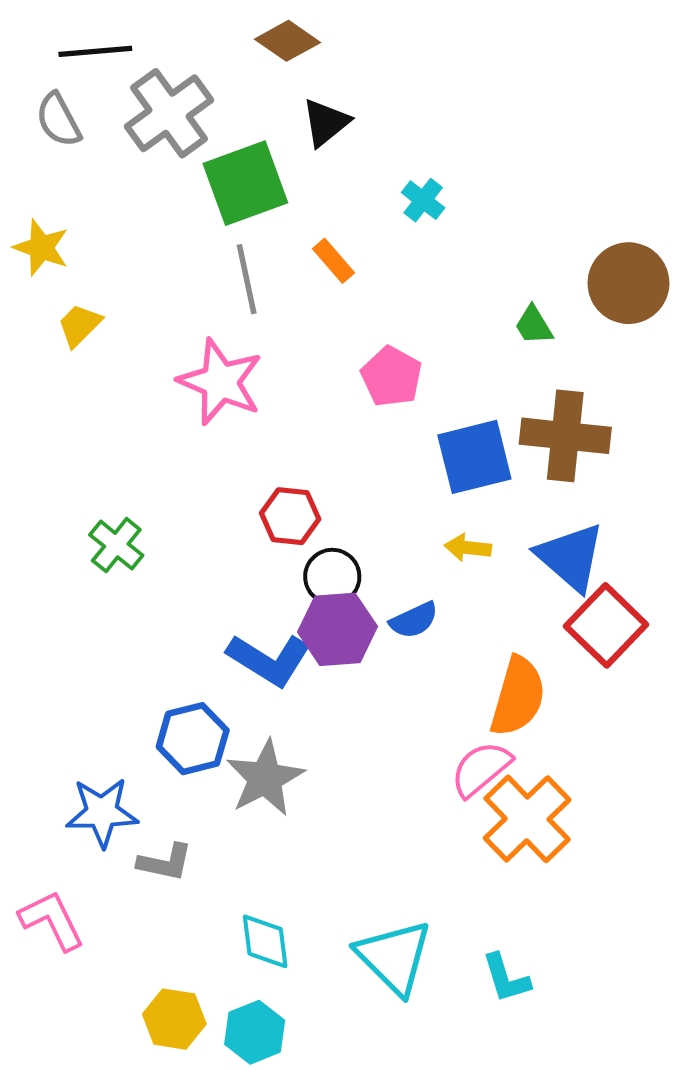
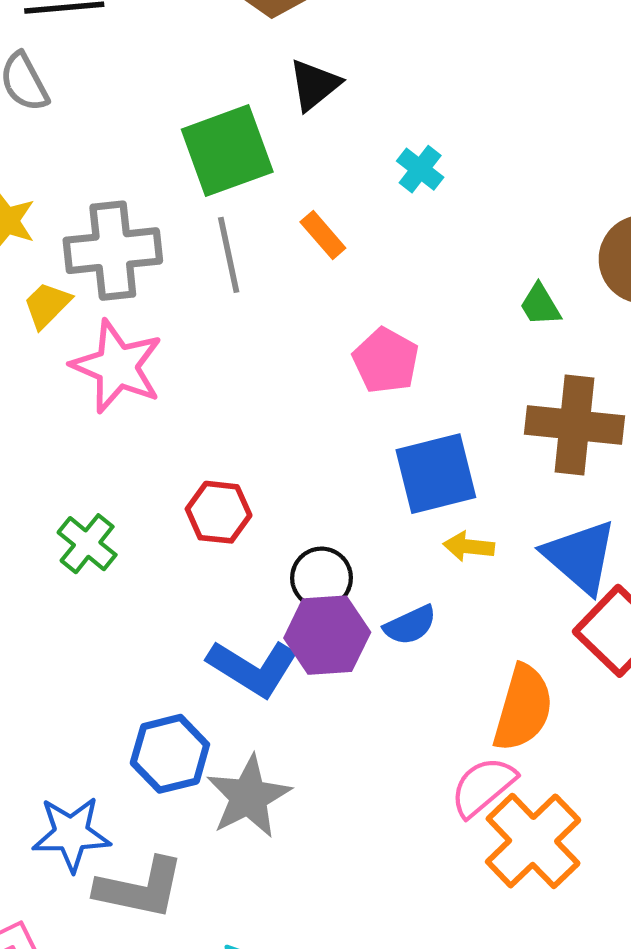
gray cross: (169, 113) -> (113, 251), moved, turned 30
pink star: (220, 382) -> (117, 366), moved
blue square: (474, 457) -> (436, 474), moved
red hexagon: (290, 516) -> (219, 512), moved
gray L-shape: (165, 862) -> (140, 888), size x1.5

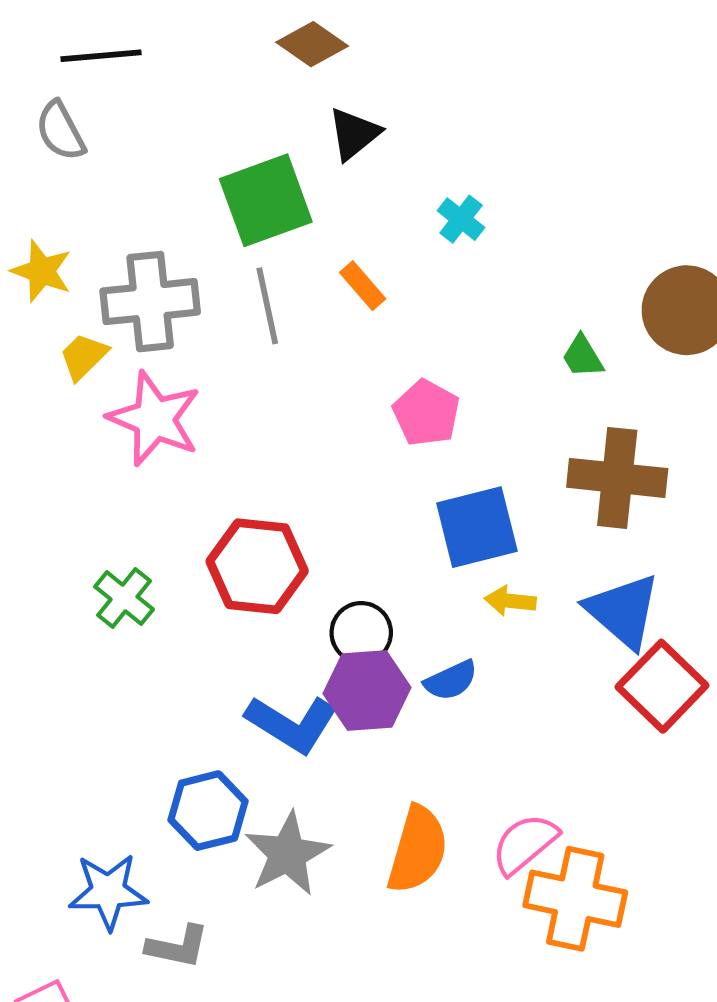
red hexagon: (219, 512) -> (257, 566), size x1.5
orange semicircle: (523, 708) -> (418, 850), moved
orange cross: (533, 841) -> (575, 899), turned -34
gray L-shape: (140, 888) -> (178, 947), size x0.7

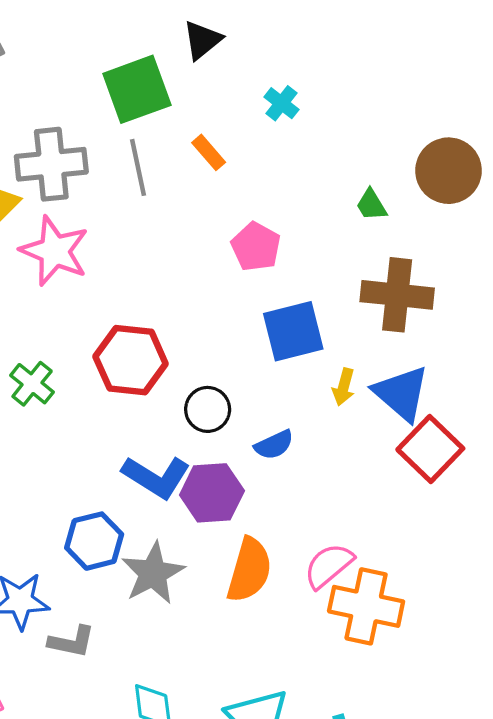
yellow arrow: (510, 601) -> (344, 387), moved, turned -81
purple hexagon: (367, 691) -> (212, 493), moved

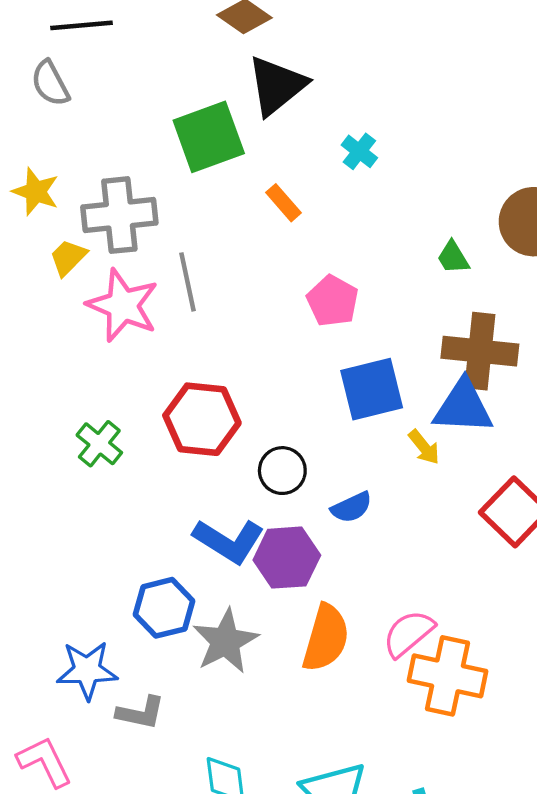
black triangle: (202, 40) -> (277, 86), size x1.5
gray line: (138, 167) -> (187, 282), moved
yellow arrow: (344, 387) -> (424, 447), turned -54
blue triangle: (401, 393) -> (463, 407), moved, turned -38

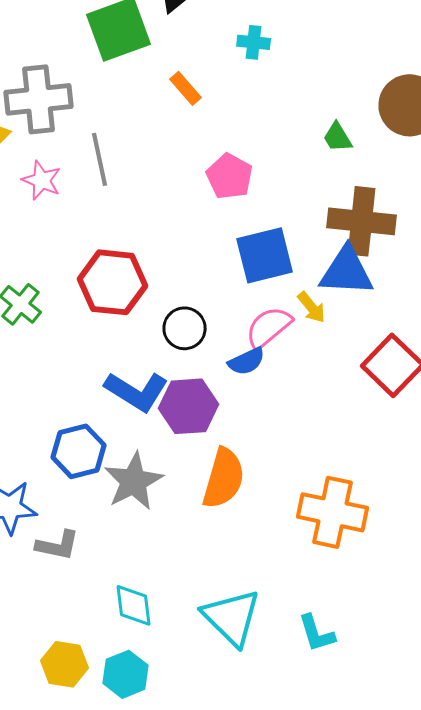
cyan cross: (359, 151) -> (254, 42), turned -32
pink star: (123, 305) -> (42, 180), size x0.6
pink semicircle: (408, 633) -> (269, 327), moved

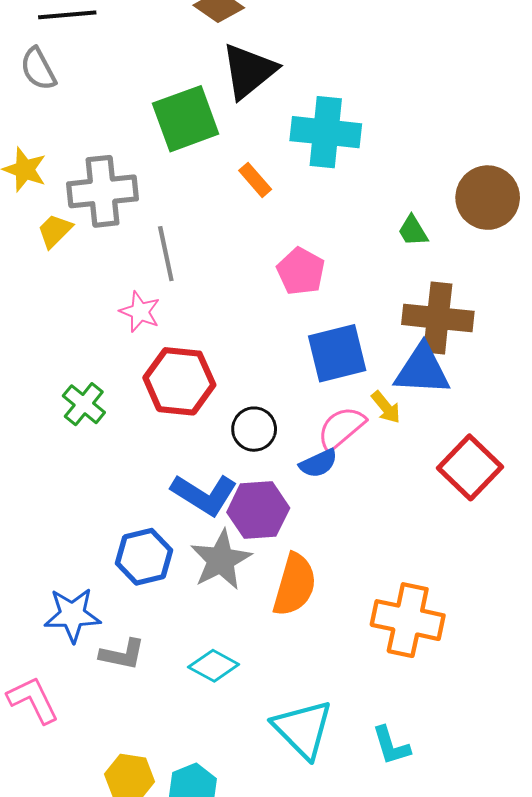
cyan cross: (254, 42) -> (326, 132), size x2.0
pink star: (42, 180) -> (140, 312), moved
gray star: (134, 481) -> (221, 560), moved
cyan diamond: (134, 605) -> (214, 666), moved, turned -54

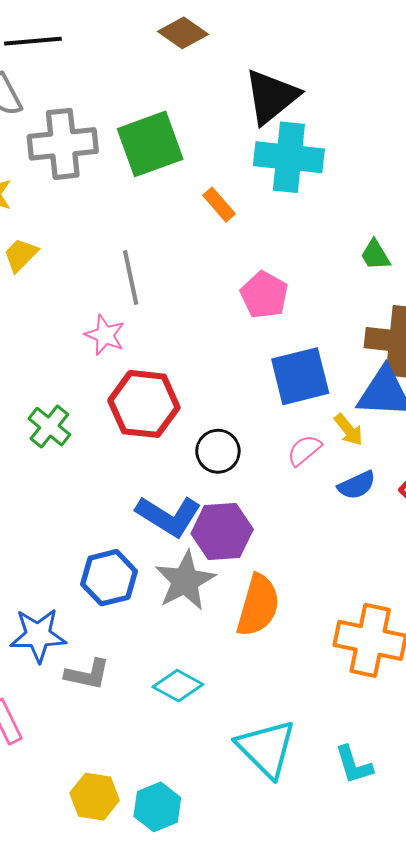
black triangle: (249, 71) -> (271, 97), moved
gray cross: (103, 191) -> (63, 144), moved
pink semicircle: (341, 428) -> (304, 450), size x0.7
blue semicircle: (318, 463) -> (357, 485), moved

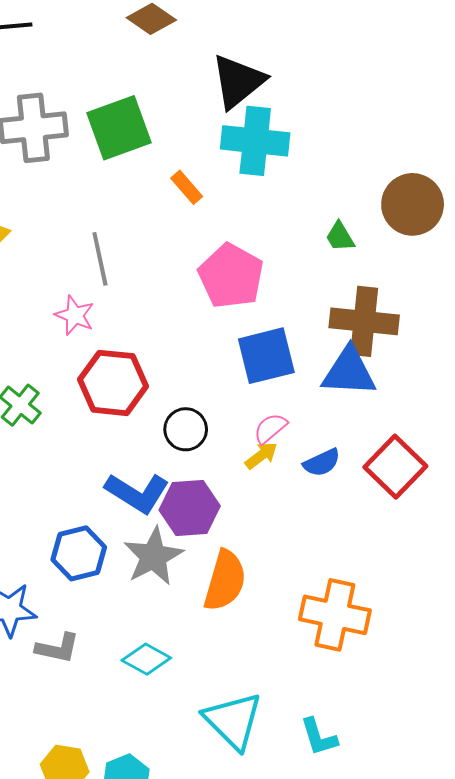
pink pentagon: (264, 295) -> (231, 276), size x1.4
yellow arrow: (348, 430) -> (261, 456), moved, turned -88

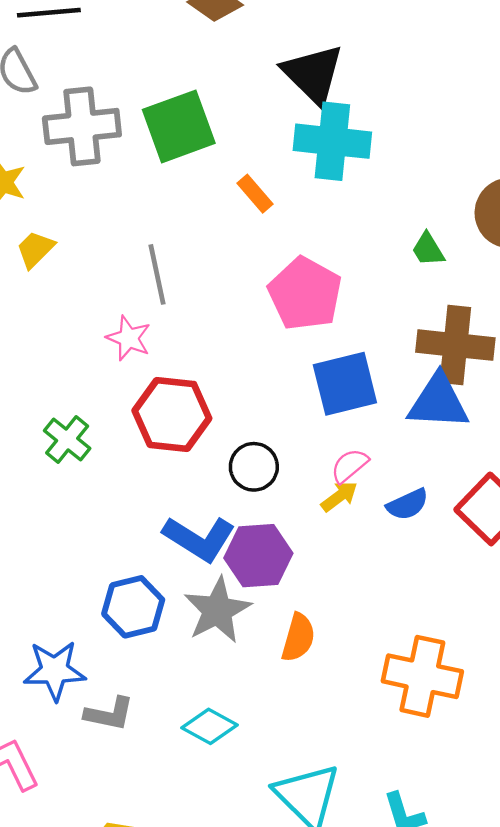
black triangle: (238, 81) -> (313, 74), turned -36
orange semicircle: (225, 581) -> (298, 638), size x0.7

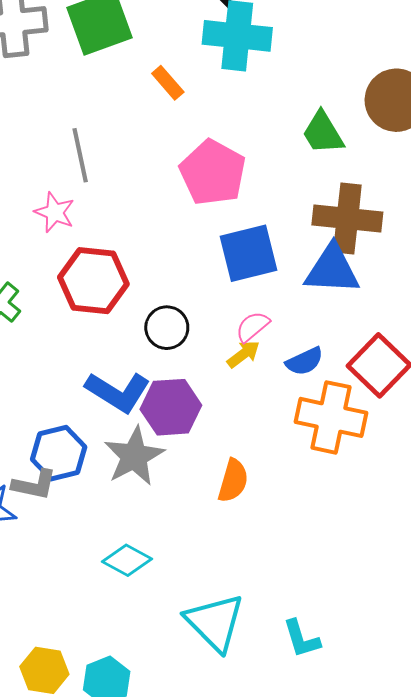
green trapezoid: (428, 249) -> (323, 133), size x1.4
orange semicircle: (298, 638) -> (233, 481), moved
orange cross: (422, 676) -> (331, 417), moved
gray L-shape: (109, 714) -> (34, 485), moved

